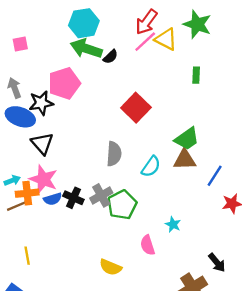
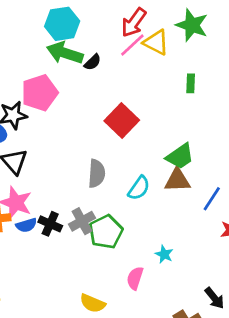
pink semicircle: (148, 245) -> (135, 278), turned 36

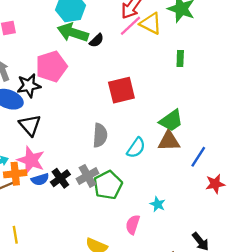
red square: (122, 121) -> (121, 90), turned 32
black cross: (50, 224) -> (60, 178), turned 30

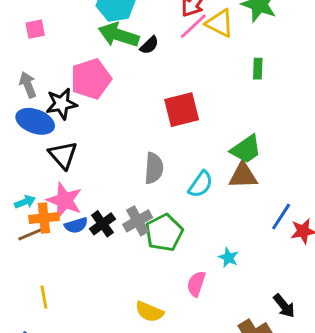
blue line: (198, 157) -> (281, 217), moved

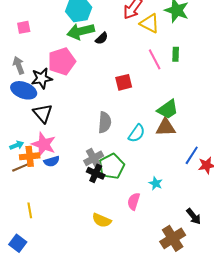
pink line: (193, 26) -> (155, 59), moved, turned -75
green arrow: (119, 35) -> (81, 31), turned -32
red square: (182, 110) -> (124, 82), size x0.7
black cross: (103, 224) -> (96, 173), moved, turned -30

